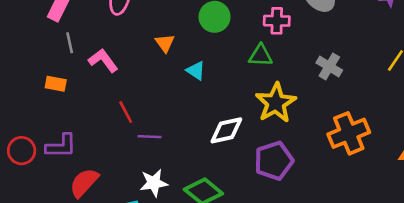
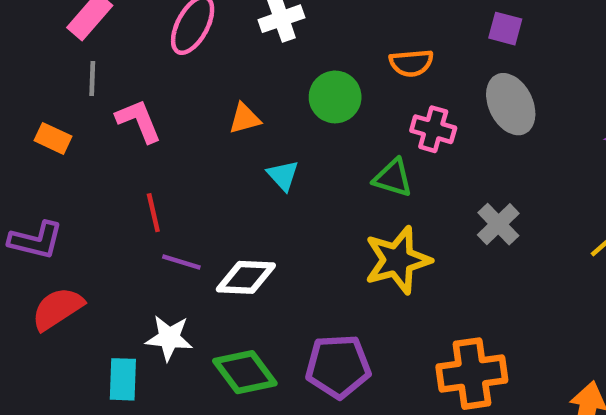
orange triangle: (165, 43) -> (245, 119), turned 36
white diamond: (226, 130) -> (246, 277), moved
orange cross: (349, 133) -> (472, 374), moved
purple pentagon: (274, 161) -> (338, 366), moved

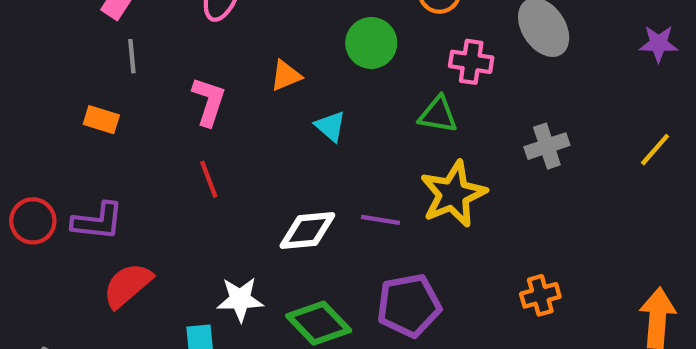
pink L-shape: (139, 121) -> (209, 102), moved, turned 48
gray cross: (498, 224) -> (547, 146), turned 33
purple line: (181, 262) -> (381, 220), moved
orange cross: (472, 374) -> (540, 295), size x0.6

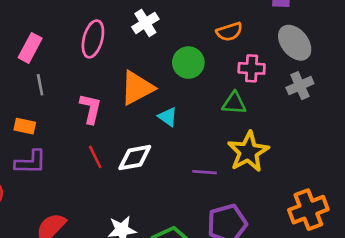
orange triangle: (286, 76) -> (137, 88), size x1.8
gray cross: (547, 146) -> (300, 86), moved
purple L-shape: (98, 221) -> (31, 162), moved
white diamond: (307, 231) -> (135, 158), moved
orange cross: (540, 295) -> (308, 210), size x1.6

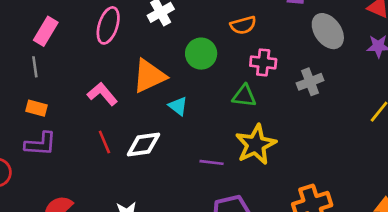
gray ellipse: (295, 43) -> (328, 31), moved
gray line: (40, 85) -> (35, 67), moved
pink L-shape: (91, 109) -> (102, 94), turned -56

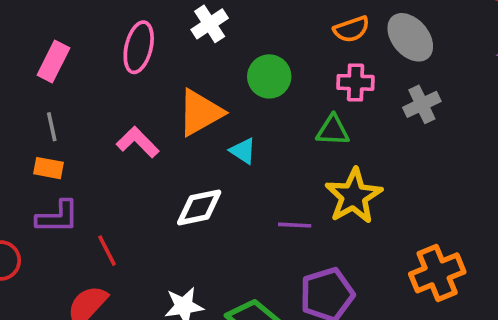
orange semicircle: (243, 25) -> (351, 29), moved
gray ellipse: (328, 31) -> (410, 37), moved
gray line: (35, 67) -> (52, 127), moved
red line: (104, 142) -> (107, 251), moved

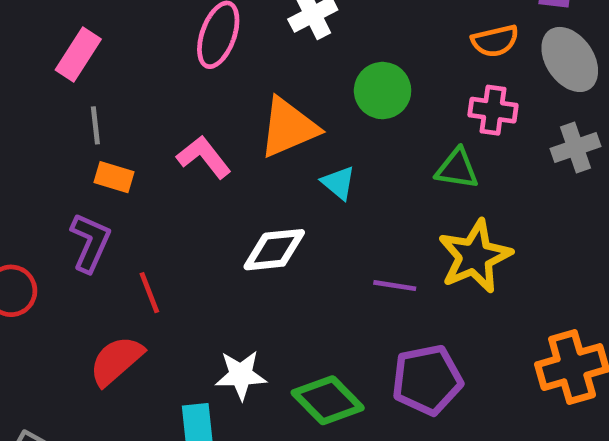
pink rectangle: (53, 62) -> (78, 55), moved
orange rectangle: (49, 168) -> (114, 177), moved
purple L-shape: (58, 217) -> (90, 242), turned -72

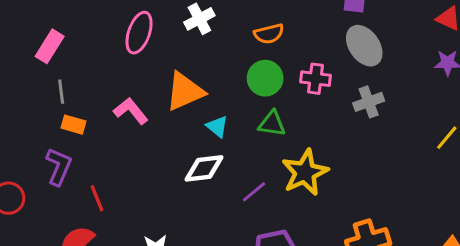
orange semicircle: (495, 41) -> (269, 34), moved
green circle: (383, 91) -> (265, 78), moved
green triangle: (457, 169) -> (272, 124), moved
white diamond: (274, 250) -> (204, 168), moved
purple line: (395, 286) -> (254, 192), turned -48

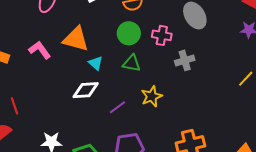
orange triangle: (185, 91) -> (76, 39), turned 36
gray cross: (369, 102) -> (185, 60), moved
yellow star: (305, 172) -> (152, 96), size x0.7

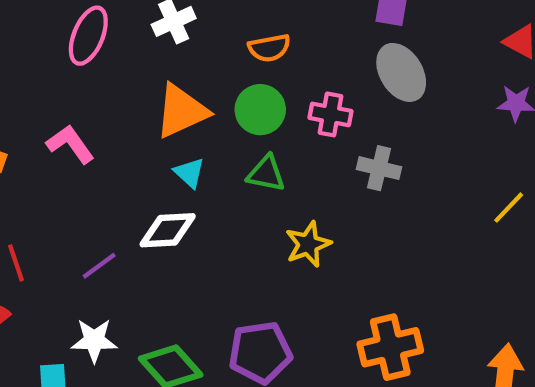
orange triangle: (76, 39) -> (181, 111), moved, turned -40
gray cross: (185, 60) -> (379, 168), turned 30
purple line: (118, 107) -> (99, 266), moved

